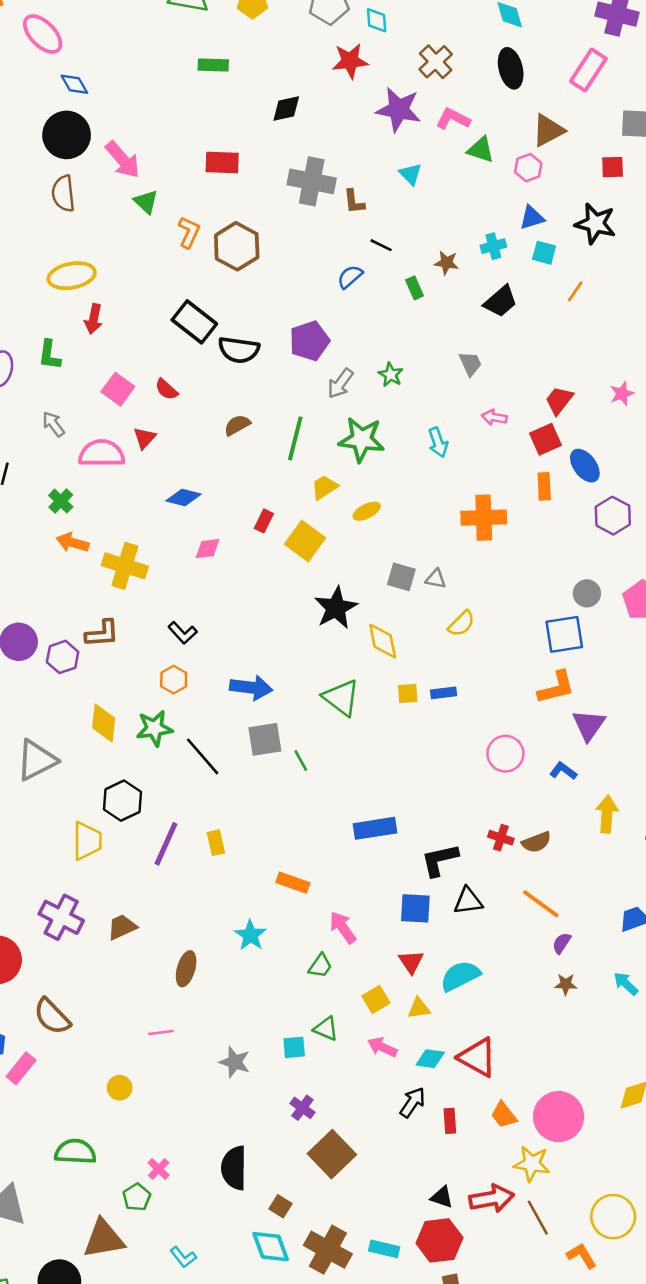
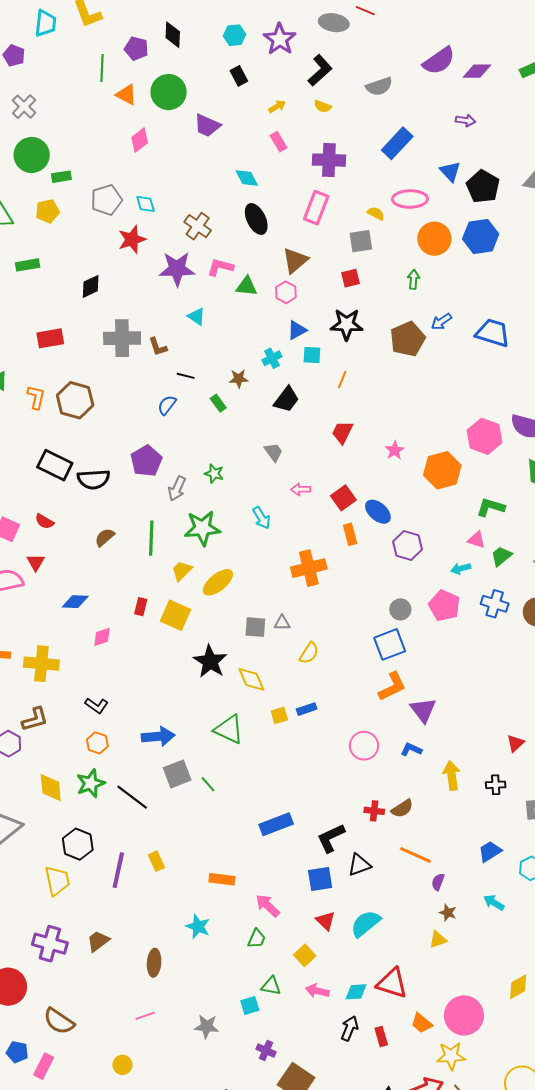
red trapezoid: (559, 400) -> (342, 432), moved
yellow ellipse: (367, 511) -> (218, 582), size x1.5
brown star: (566, 984) -> (448, 913), turned 30
yellow triangle: (419, 1008) -> (438, 940), moved

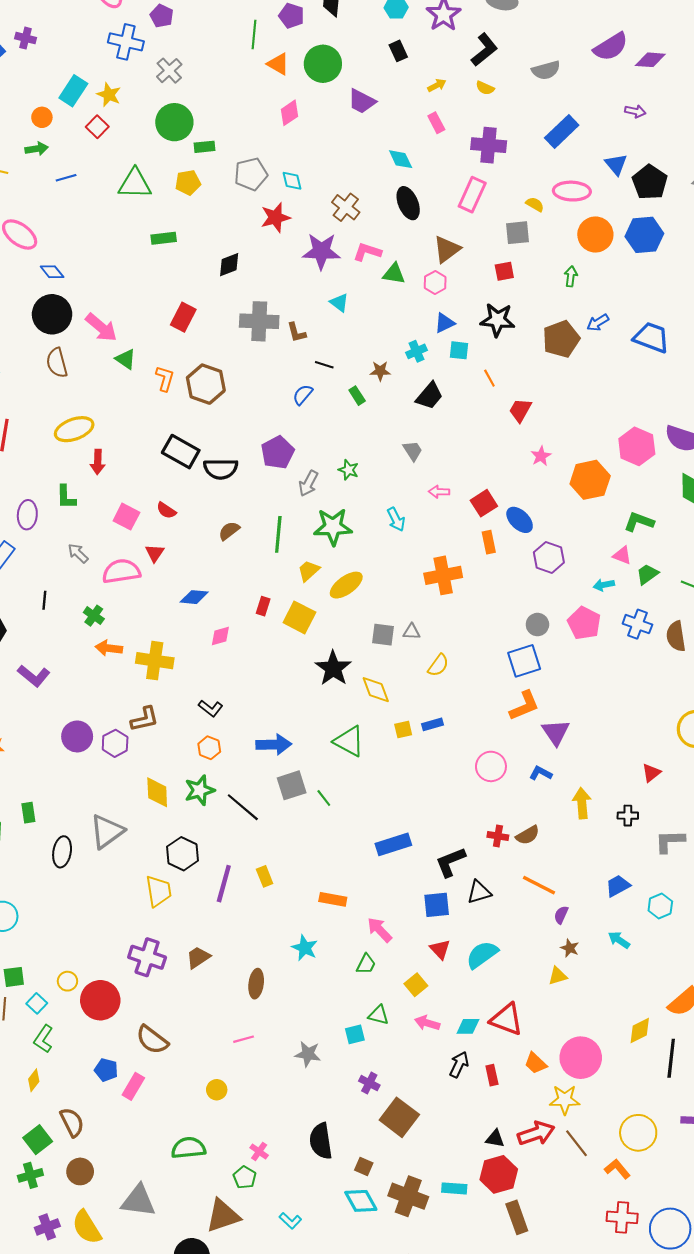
red rectangle: (50, 338) -> (183, 317), turned -56
orange line: (342, 380) -> (489, 378), turned -54
red trapezoid: (342, 432) -> (520, 410), moved

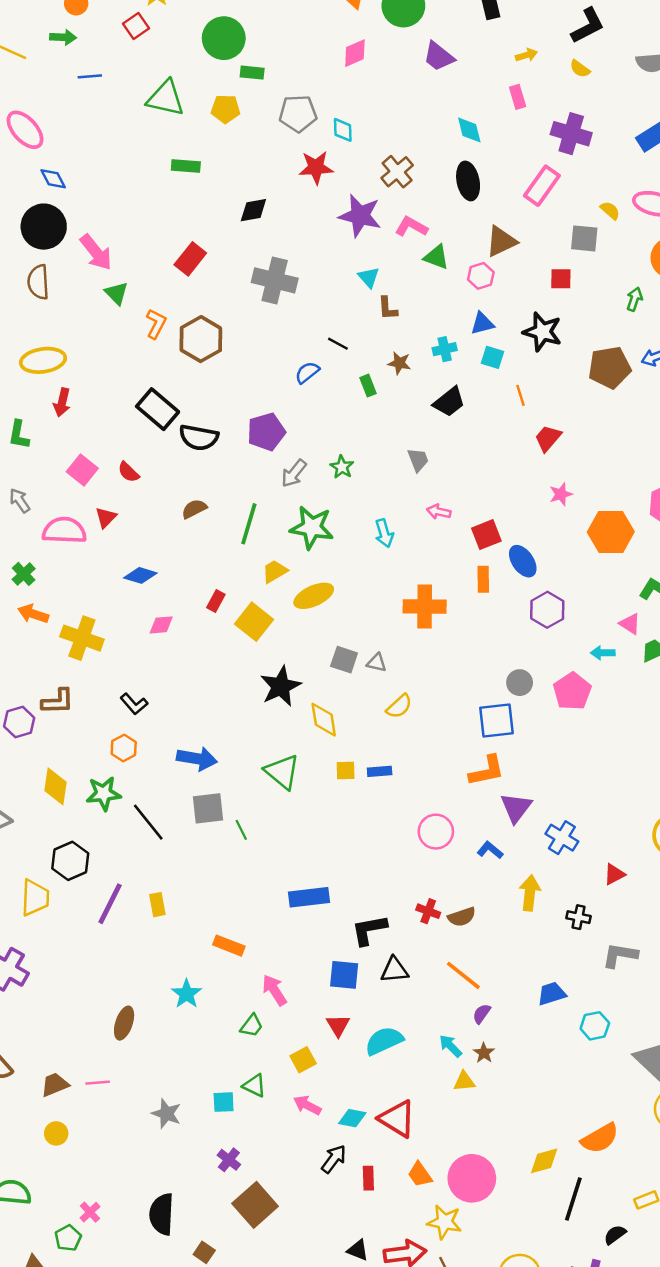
brown L-shape: (297, 332) -> (388, 308), moved
blue cross: (637, 624) -> (562, 838), moved
cyan arrow: (619, 940) -> (450, 1046), moved
brown trapezoid: (198, 957) -> (55, 1085), moved

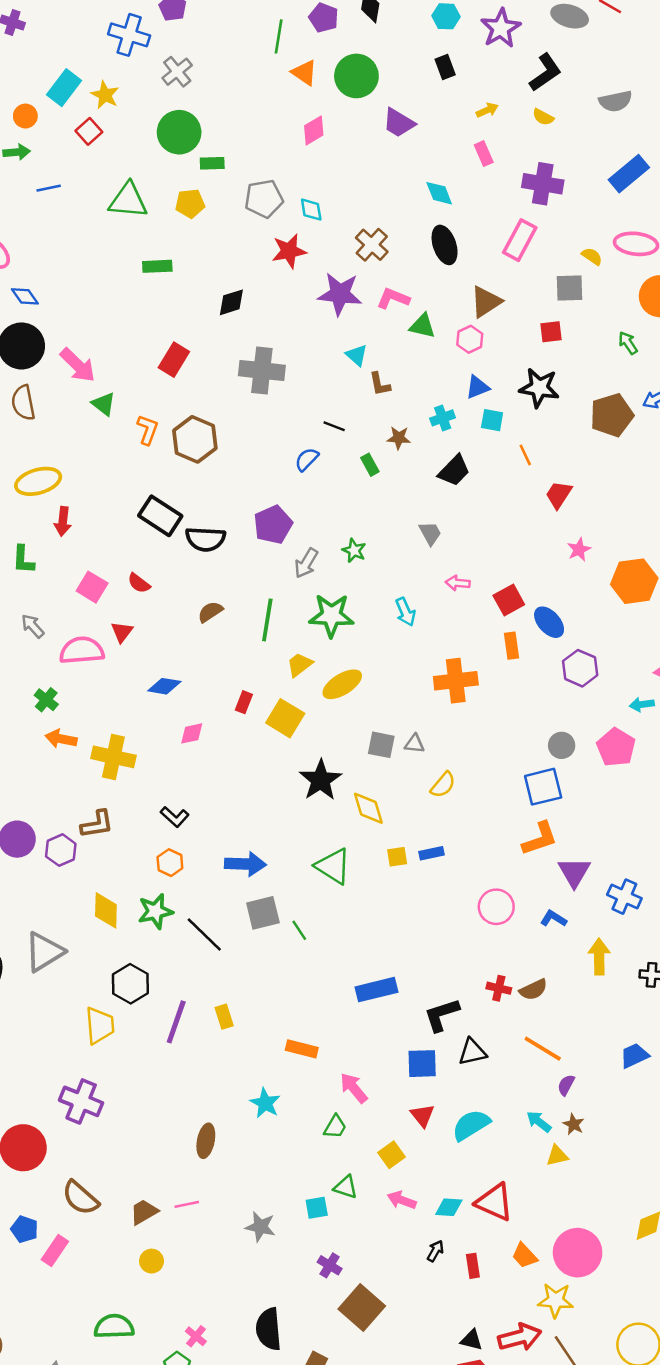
green arrow: (634, 299) -> (628, 343), turned -45
black arrow: (334, 1159) -> (435, 1251), size x0.7

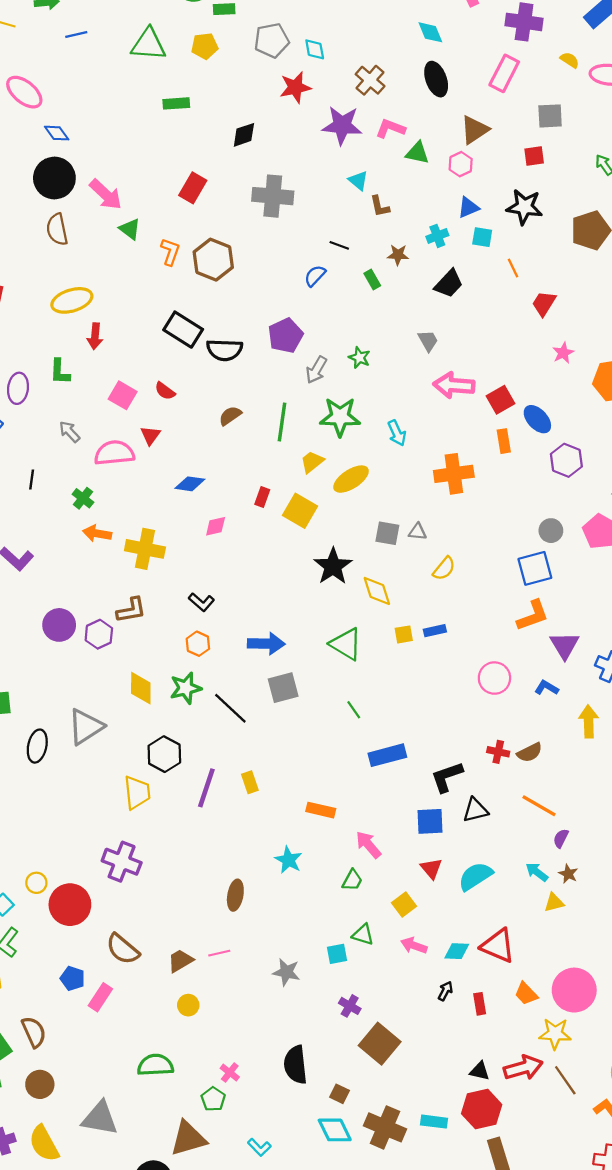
yellow semicircle: (592, 256) -> (570, 60), moved
pink arrow: (458, 583) -> (454, 385), size x1.8
cyan arrow: (405, 612) -> (397, 433), moved
green line: (299, 930) -> (354, 710), moved

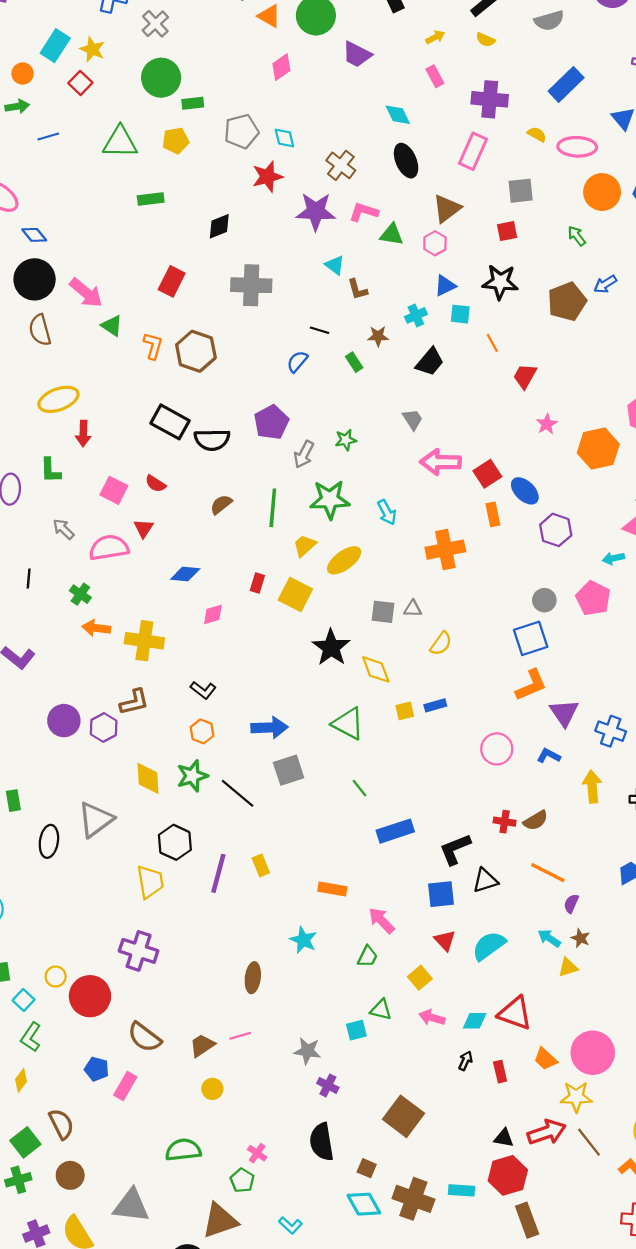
green star: (359, 358) -> (346, 440), turned -30
purple cross: (350, 1006) -> (328, 1085), moved

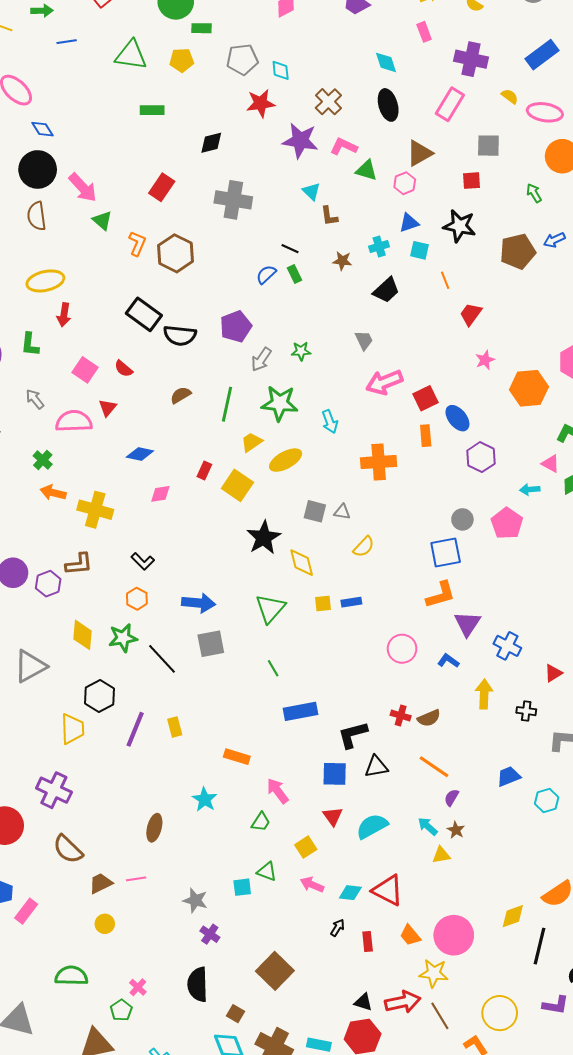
green rectangle: (354, 362) -> (295, 274), moved
pink arrow: (440, 462) -> (384, 382), turned -30
green triangle: (348, 724) -> (270, 609), turned 36
brown semicircle: (144, 1037) -> (68, 849), moved

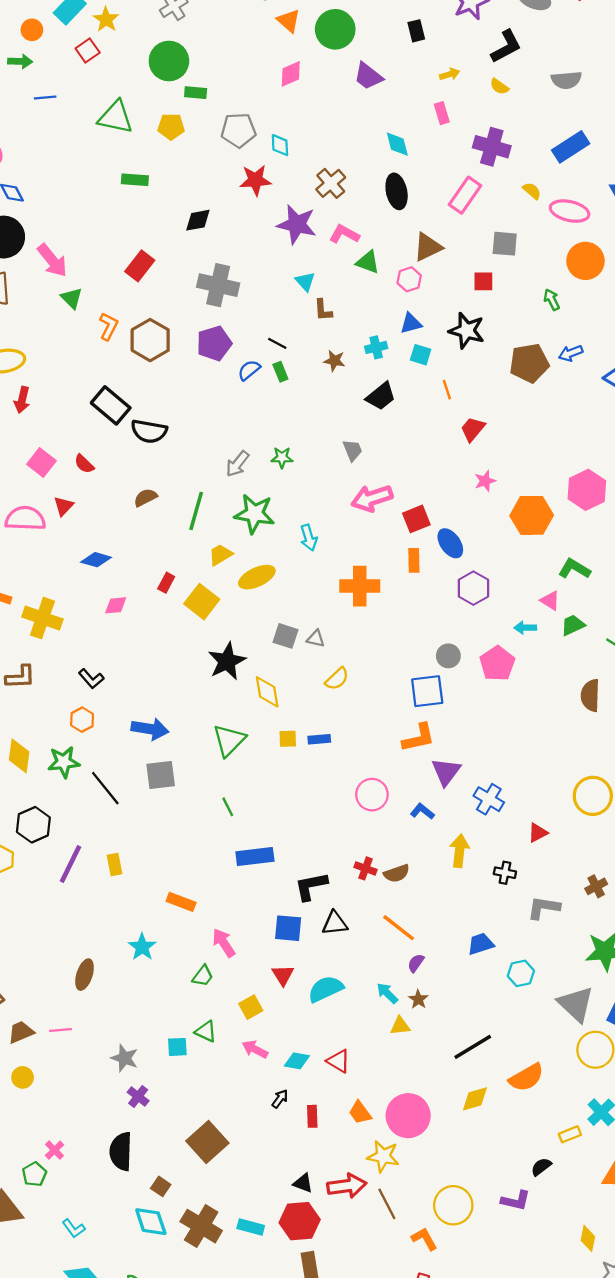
purple pentagon: (236, 326) -> (214, 343), moved
red triangle: (388, 890) -> (338, 1061), size x0.7
black line: (540, 946) -> (473, 1047), moved, turned 42

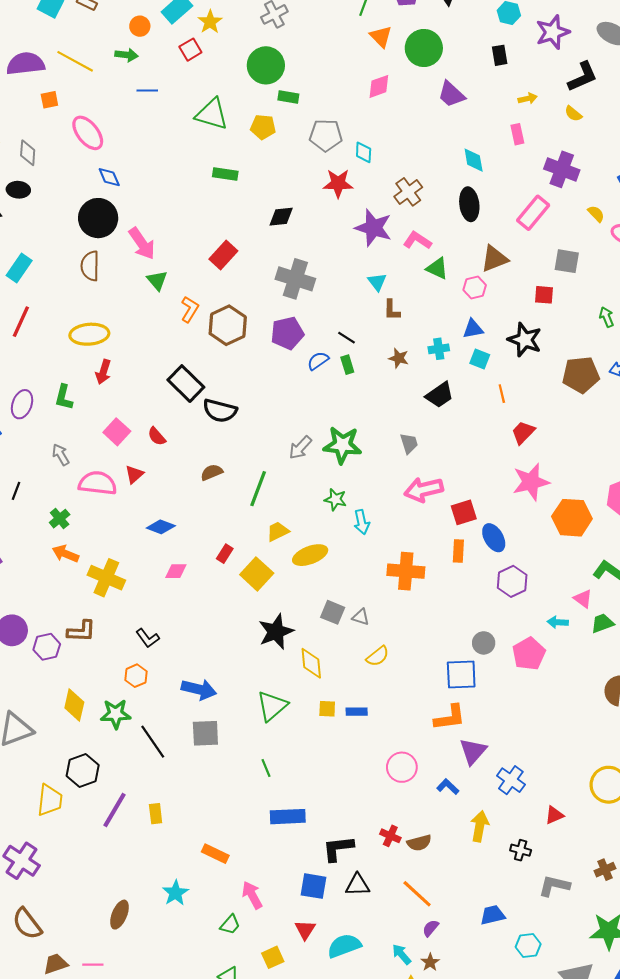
green star: (282, 458) -> (342, 445), size x1.8
pink star: (485, 481) -> (531, 482), size x1.8
green star: (254, 514) -> (335, 499), moved, size x0.6

